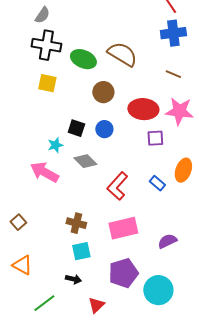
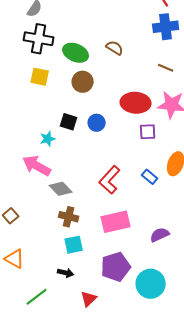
brown semicircle: (122, 54) -> (115, 48), size x0.6
brown circle: (103, 92) -> (83, 82), moved
gray diamond: (85, 161) -> (61, 189), moved

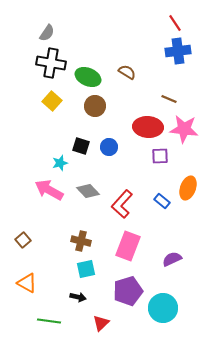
brown line: (166, 68) -> (169, 99), moved
yellow square: (40, 77) -> (52, 101), turned 30
gray diamond: (61, 189) -> (88, 191), moved
pink rectangle: (116, 222) -> (128, 246), turned -56
green line: (37, 297) -> (49, 321), turned 45

